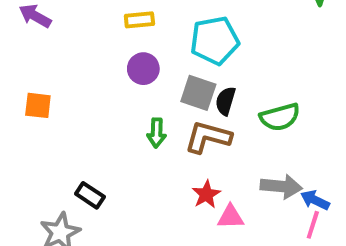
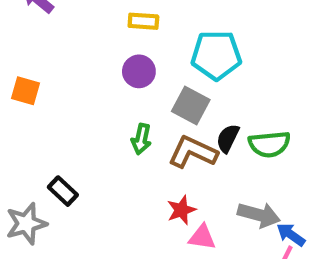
black semicircle: (225, 101) -> (228, 138), moved

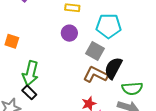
black semicircle: (228, 138) -> (113, 68), size x1.5
green arrow: (141, 139) -> (30, 73), moved, size x1.6
green semicircle: (269, 144) -> (132, 88), moved

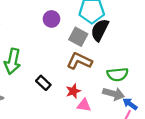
black semicircle: (113, 68) -> (100, 30), moved
black rectangle: (29, 92) -> (43, 83), moved

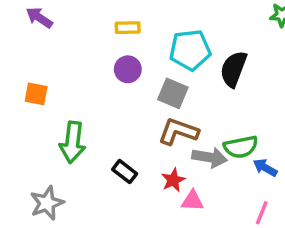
black semicircle: (100, 30) -> (234, 69), moved
gray arrow: (114, 94) -> (210, 157), moved
blue arrow: (130, 104) -> (265, 168), moved

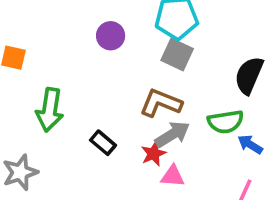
black semicircle: (234, 69) -> (249, 75), moved
gray square: (173, 93) -> (177, 55), moved
gray arrow: (210, 157) -> (172, 134), moved, turned -44

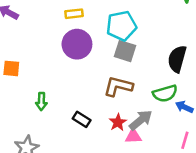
purple circle: (111, 36) -> (77, 44), size x1.5
green arrow: (50, 110) -> (41, 101), size x0.6
gray arrow: (172, 134) -> (141, 120), moved

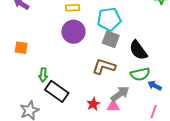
black semicircle: (177, 59) -> (138, 50), moved, turned -55
black rectangle: (82, 119) -> (57, 91), moved, size x1.6
red star: (118, 122) -> (93, 104), moved

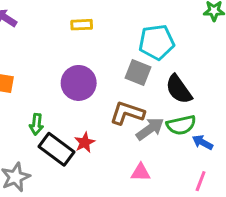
cyan pentagon: (109, 19) -> (157, 42), moved
purple circle: (73, 32) -> (79, 83), moved
gray arrow: (120, 94) -> (150, 129), moved
red star: (93, 104) -> (85, 142), moved

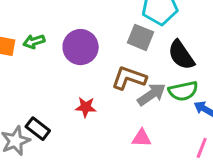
green arrow: (36, 124) -> (34, 42), moved, turned 66
red star: (85, 142) -> (86, 107), turned 30
black rectangle: (56, 149) -> (38, 129), moved, size x0.7

